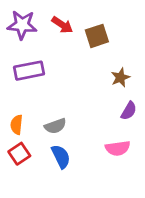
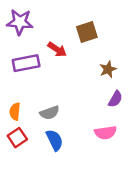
red arrow: (62, 25) -> (57, 49), moved

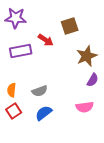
brown star: (108, 69) -> (87, 56), size x1.5
blue semicircle: (55, 140) -> (44, 113), turned -102

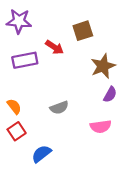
orange semicircle: (12, 90) -> (14, 106), turned 136
gray semicircle: (40, 91) -> (59, 108), moved
blue semicircle: (44, 113) -> (41, 154), moved

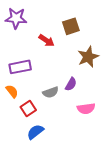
purple rectangle: (25, 60) -> (20, 67), moved
purple semicircle: (110, 95) -> (71, 84), moved
red square: (17, 131) -> (28, 109), moved

